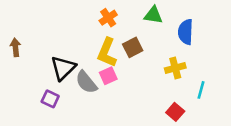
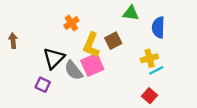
orange cross: (108, 18) -> (71, 23), moved
pink square: (108, 76) -> (92, 65), size x1.5
cyan line: (201, 90) -> (156, 70), moved, turned 48

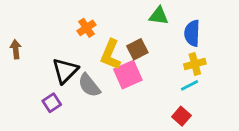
yellow cross: (150, 58) -> (195, 64), moved
pink square: (92, 65) -> (128, 75), moved
purple square: (43, 85) -> (52, 103), turned 32

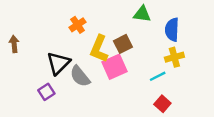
cyan line: (189, 85) -> (158, 76), moved

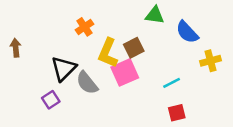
blue semicircle: (172, 30) -> (187, 32), turned -45
yellow cross: (174, 57) -> (210, 61), moved
red square: (162, 104) -> (177, 113), turned 35

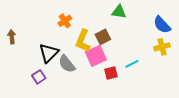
blue semicircle: (187, 32) -> (162, 25), moved
red square: (177, 113) -> (111, 73), moved

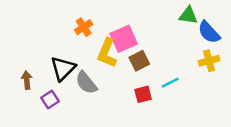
green triangle: (119, 12) -> (188, 16), moved
brown arrow: (12, 37) -> (27, 80), moved
brown square: (103, 37) -> (139, 61), moved
pink square: (96, 56) -> (124, 39), moved

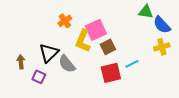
red square: (143, 94) -> (111, 73), size x1.5
purple square: (50, 100) -> (39, 77), turned -32

